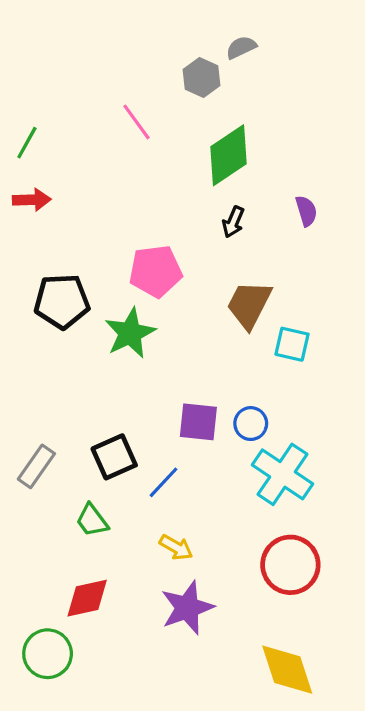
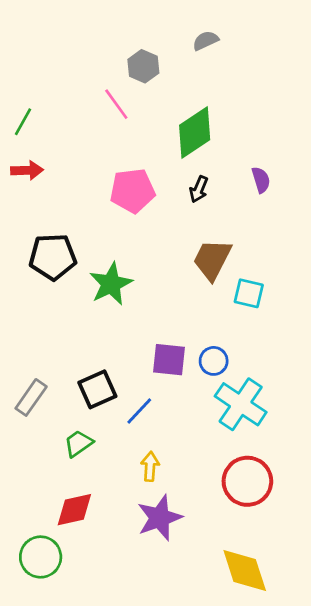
gray hexagon: (202, 78) -> (143, 66), moved
pink pentagon: (155, 271) -> (132, 191), moved
green trapezoid: (92, 520) -> (78, 443), turned 92
yellow arrow: (176, 547) -> (150, 466), turned -116

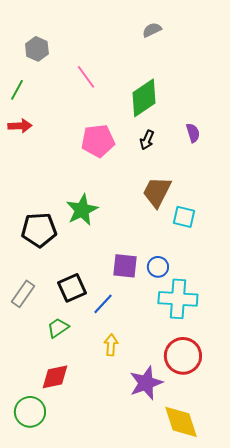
gray hexagon: (143, 66) -> (37, 49), moved
black pentagon: (53, 257) -> (39, 230), moved
cyan cross: (241, 404) -> (178, 299), turned -30
purple star: (160, 518) -> (146, 383), moved

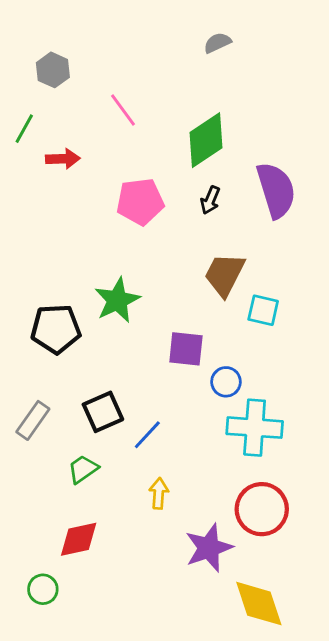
red arrow: (20, 126) -> (63, 159), moved
purple semicircle: (193, 133) -> (276, 190), size x2.0
purple square: (125, 266) -> (186, 349), moved
green circle: (30, 412) -> (43, 589), size x0.7

